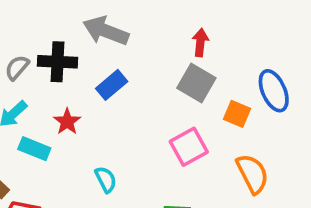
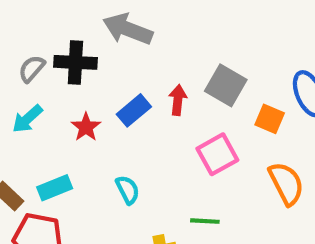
red arrow: (200, 42) -> (178, 100), moved
blue rectangle: (112, 85) -> (134, 110), moved
cyan rectangle: (34, 149) -> (55, 188), moved, turned -44

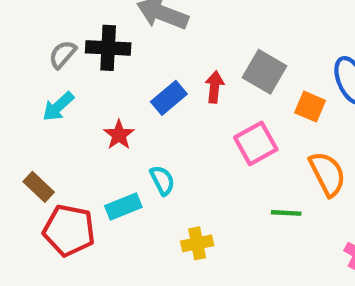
red star: (86, 127) -> (119, 135), moved
cyan rectangle: (55, 188) -> (123, 206), moved
green line: (205, 221) -> (286, 213), moved

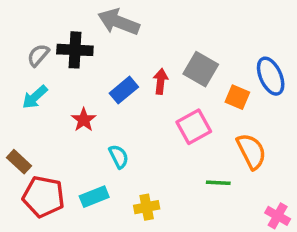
cyan rectangle: (123, 206) -> (94, 197), moved

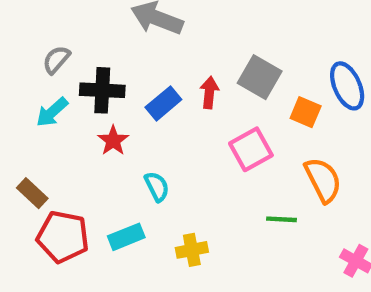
black cross: (75, 50) -> (102, 90), moved

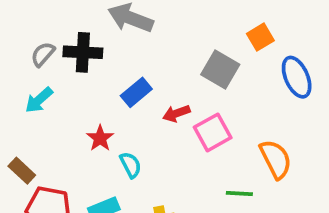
black cross: (102, 90) -> (83, 52), moved
red arrow: (209, 92) -> (176, 113), moved, turned -116
orange square: (306, 112) -> (260, 37), moved, turned 36
red star: (113, 141) -> (100, 138), moved

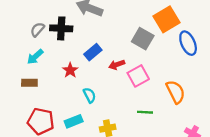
orange square: (260, 37) -> (167, 19), size x1.6
red star: (100, 138) -> (70, 70), moved
brown rectangle: (22, 171) -> (29, 83), moved, turned -42
green line: (239, 194) -> (145, 112), moved

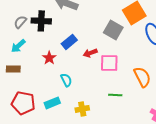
pink square: (138, 76) -> (109, 63), turned 30

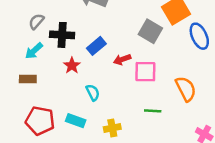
black cross: (41, 21) -> (62, 35), moved
cyan rectangle: (52, 103) -> (76, 121), turned 42

